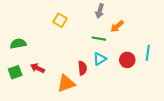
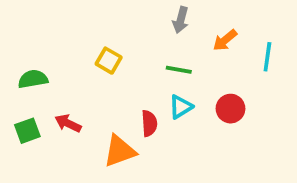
yellow square: (60, 20) -> (109, 61), moved
orange arrow: (117, 26) -> (225, 40), moved
cyan line: (148, 53) -> (267, 57), moved

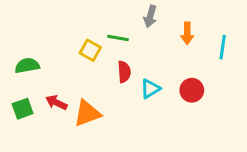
orange arrow: (225, 40) -> (187, 33), turned -50
green line: (179, 70) -> (118, 38), moved
red semicircle: (149, 123) -> (124, 72), moved
orange triangle: (120, 151) -> (87, 113), moved

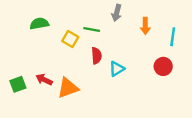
green semicircle: (27, 66) -> (39, 24), moved
red circle: (192, 90) -> (163, 66), moved

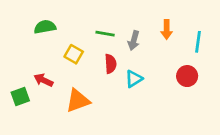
gray arrow: (117, 13) -> (134, 40), moved
yellow square: (70, 39) -> (74, 54), moved
red arrow: (44, 80) -> (44, 80), moved

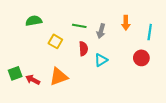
red arrow: (44, 80) -> (33, 80), moved

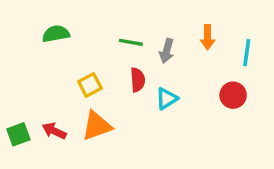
yellow square: (55, 41) -> (90, 85), moved, turned 32
green square: (15, 73) -> (18, 134), moved

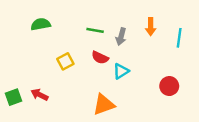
red semicircle: (138, 80) -> (100, 58), turned 119
red circle: (233, 95) -> (169, 86), moved
orange triangle: (97, 126) -> (104, 105), moved

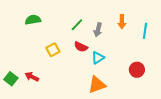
green line: (95, 30) -> (77, 25), turned -56
green square: (13, 97) -> (11, 79), turned -32
orange triangle: (104, 105) -> (97, 85), moved

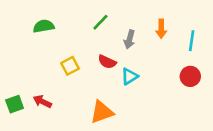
green line: (77, 25) -> (100, 22), moved
red circle: (137, 70) -> (190, 76), moved
green square: (11, 79) -> (15, 104), turned 32
orange triangle: (97, 85) -> (102, 112), moved

